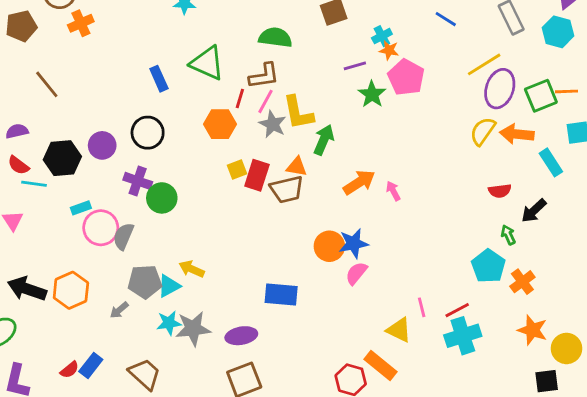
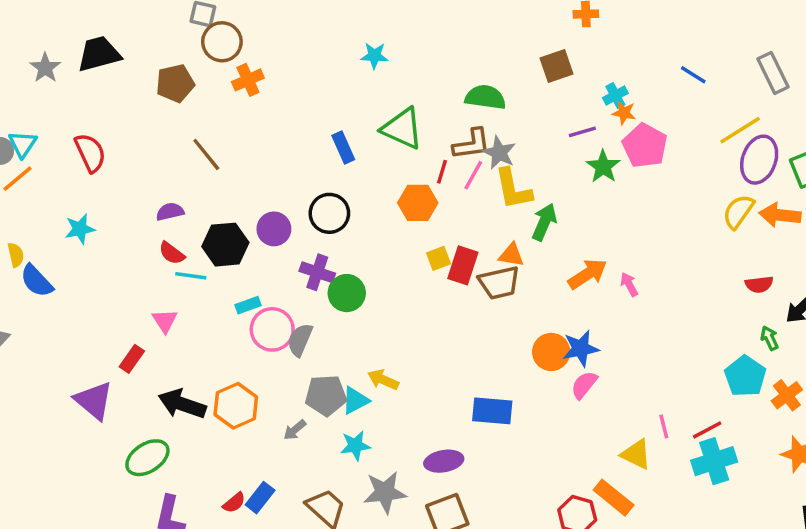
gray star: (273, 124) -> (499, 153), moved
gray star: (193, 329) -> (385, 492), moved

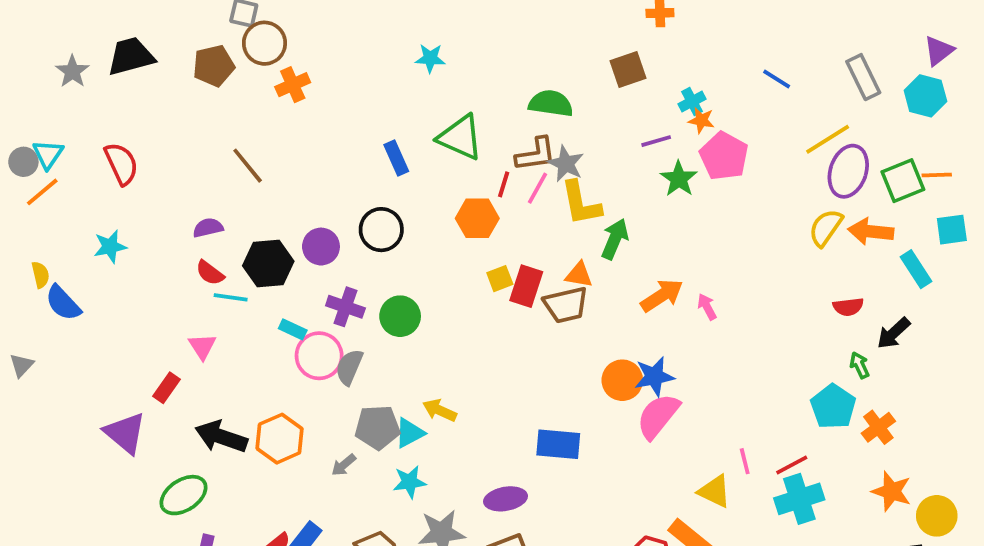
brown pentagon: (175, 83) -> (214, 66), moved
purple cross: (317, 272) -> (345, 307), moved
cyan rectangle: (248, 305) -> (293, 329), turned 45
pink semicircle: (584, 385) -> (658, 416), size x1.5

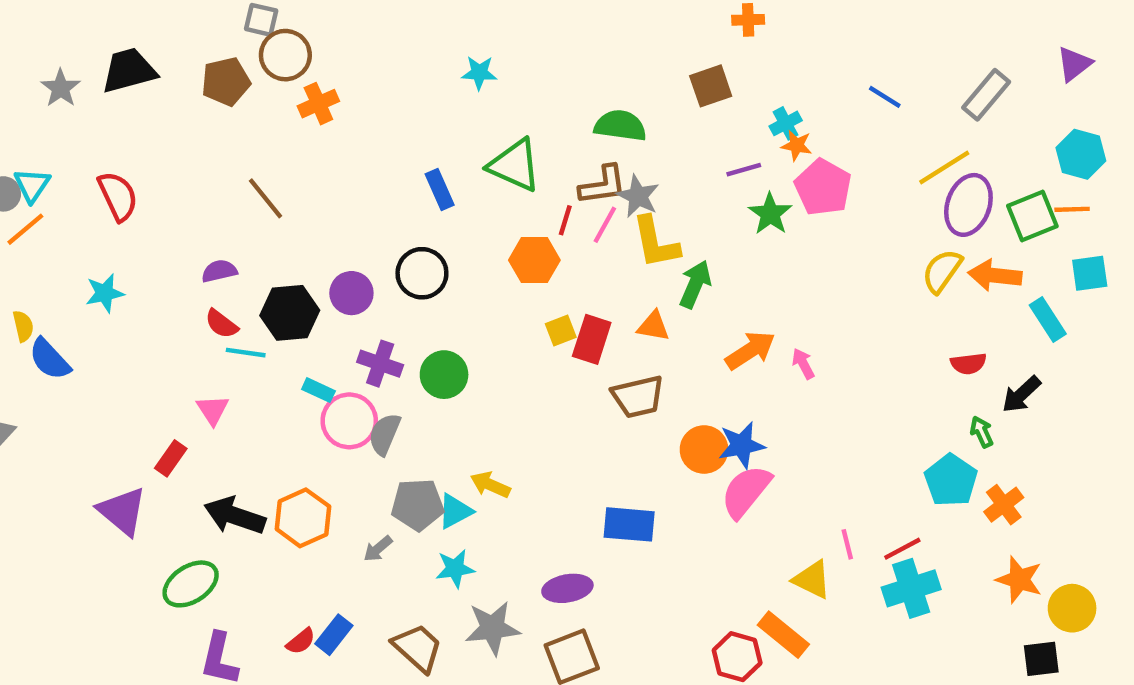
gray rectangle: (863, 77) -> (986, 95), turned 66
cyan hexagon: (925, 96) -> (1081, 154), moved
brown trapezoid: (566, 305) -> (638, 397), moved

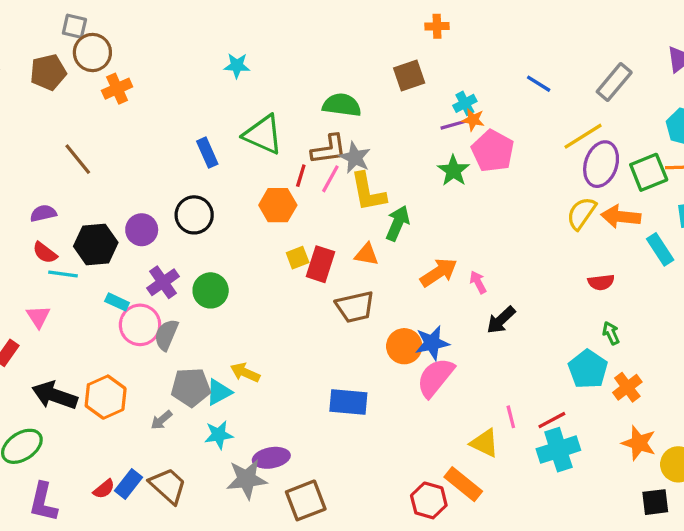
purple line: (744, 170) -> (453, 125), moved
purple cross: (380, 364) -> (163, 282), turned 36
black arrow: (1021, 394) -> (501, 320), moved
purple ellipse: (567, 588) -> (271, 458), moved
brown trapezoid: (418, 648) -> (168, 486), moved

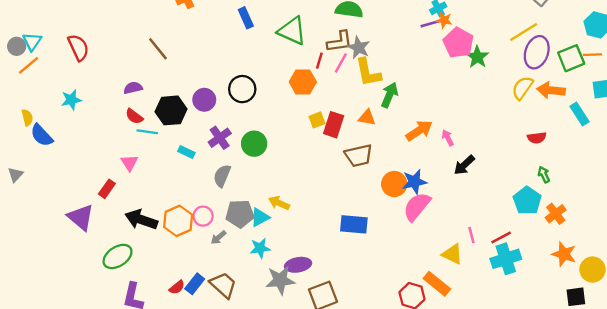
blue rectangle: (207, 153) -> (246, 18), moved
green star: (453, 171) -> (477, 57), moved
pink circle: (140, 325) -> (203, 216), moved, size x0.7

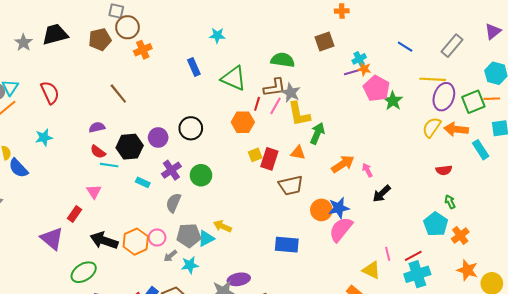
yellow line: (524, 32) -> (433, 79), turned 35
cyan star: (260, 248) -> (190, 265), moved

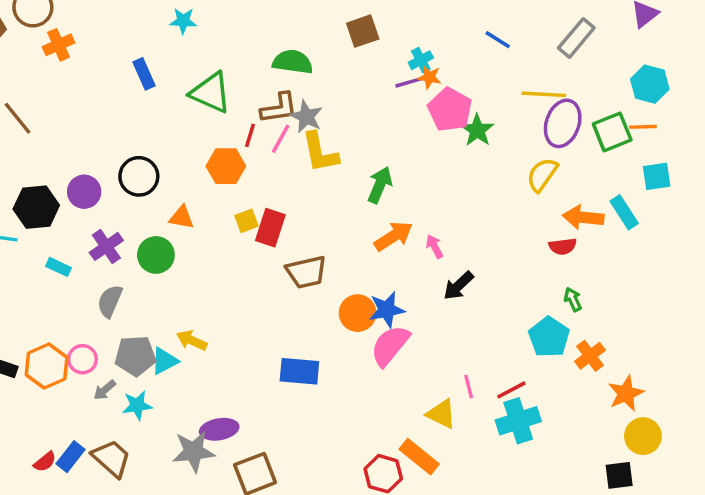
orange arrow: (456, 129) -> (583, 217), moved
green arrow: (317, 133) -> (380, 185), moved
orange triangle: (298, 153) -> (182, 217), moved
orange star: (467, 270) -> (626, 393), moved, turned 30

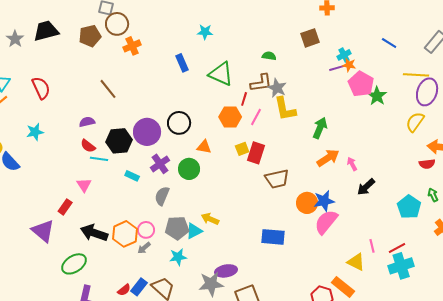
green semicircle: (293, 62) -> (269, 56), size x0.6
pink line: (281, 139) -> (256, 117), moved
purple circle: (84, 192) -> (147, 132), size x1.4
cyan pentagon: (549, 337) -> (409, 207), moved
gray arrow: (105, 390) -> (144, 248), moved

